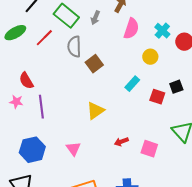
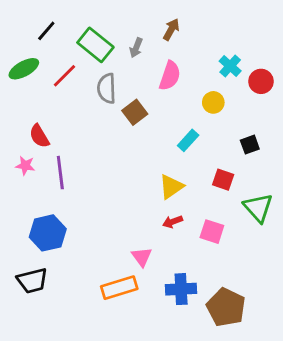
pink semicircle: (131, 29) -> (170, 76), moved
red square: (157, 97) -> (223, 180), moved
yellow triangle: (95, 111) -> (171, 187), moved
pink triangle: (73, 149) -> (142, 257), moved

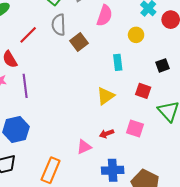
red line: (65, 76) -> (28, 35), moved
cyan rectangle: (188, 140) -> (118, 62), turned -49
red arrow: (173, 222) -> (107, 134), moved
pink triangle: (142, 257) -> (84, 147), turned 42
orange rectangle: (119, 288) -> (51, 170), moved, turned -50

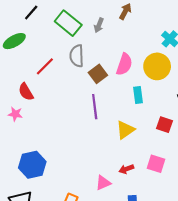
pink semicircle: (104, 16) -> (124, 64), moved
yellow circle: (136, 35) -> (157, 66), size x1.6
purple line: (25, 86) -> (95, 107), moved

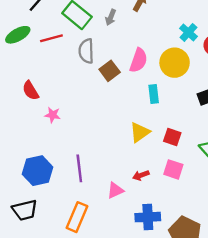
red line: (45, 66) -> (51, 38), moved, turned 30
purple line: (95, 107) -> (79, 168), moved
pink star: (15, 114) -> (53, 115), moved
red square: (164, 125) -> (172, 137), moved

